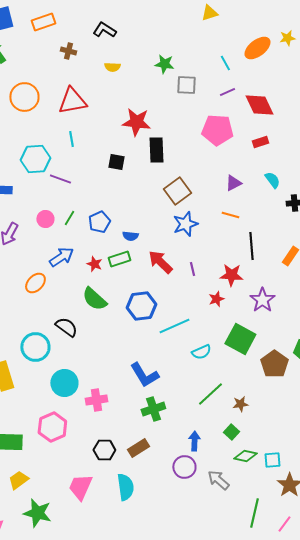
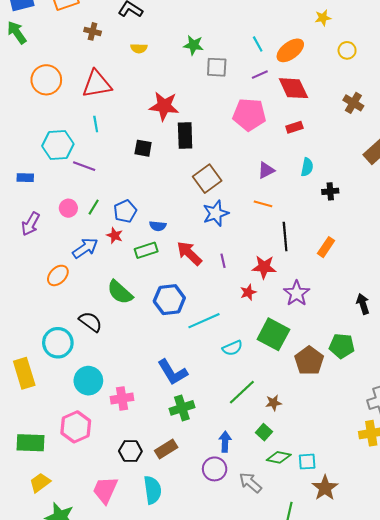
orange ellipse: (257, 48) -> (290, 50), moved
cyan semicircle: (272, 180) -> (307, 167), turned 48
red star: (94, 264) -> (115, 235), moved

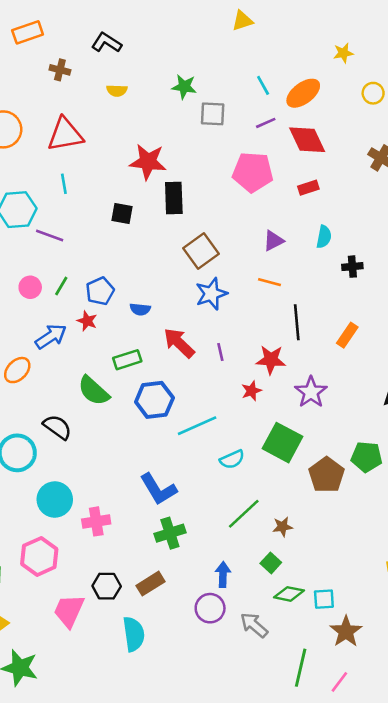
green rectangle: (146, 250) -> (127, 360), moved
pink trapezoid: (105, 490) -> (69, 611), moved

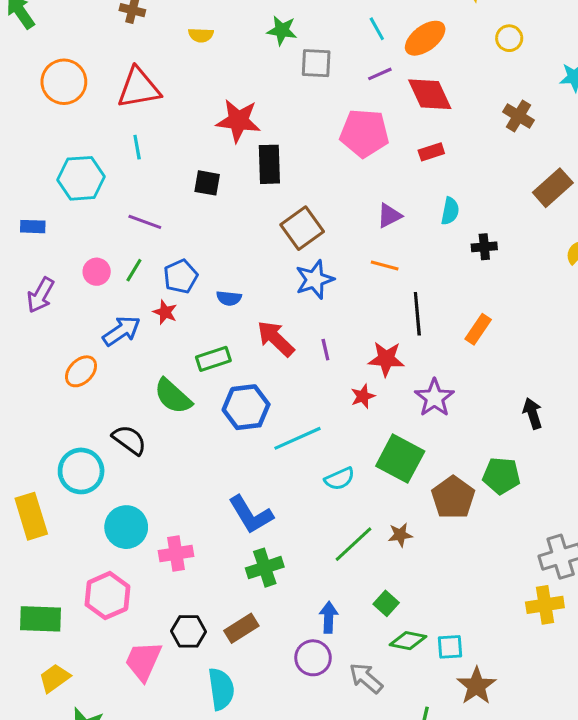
purple line: (50, 236) -> (145, 222), moved
brown star: (283, 527) -> (400, 535), moved

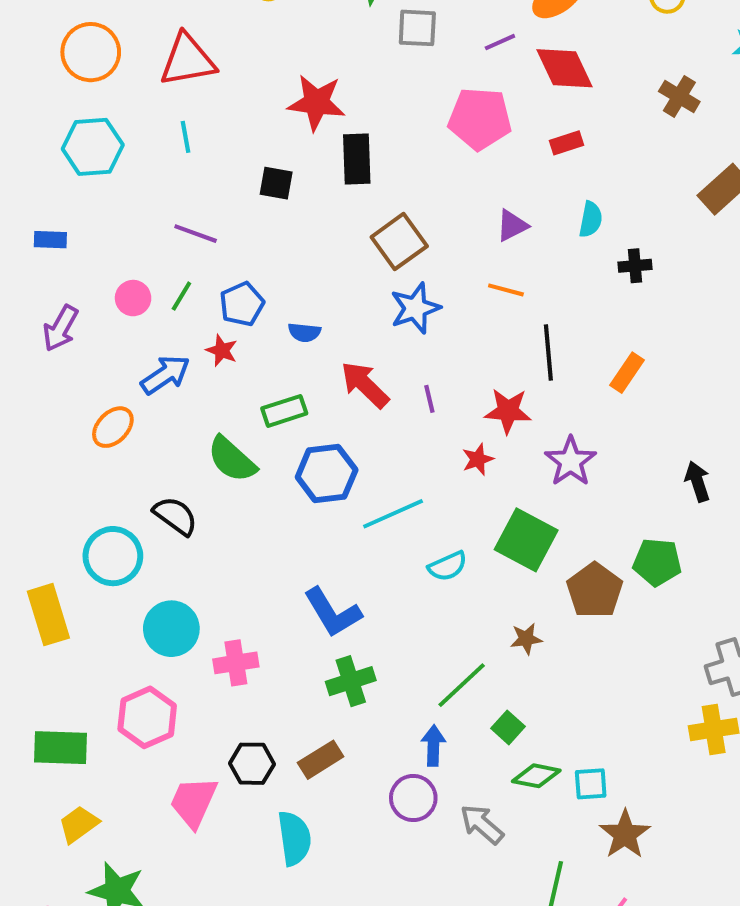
cyan hexagon: (81, 178) -> (93, 147), moved
green line: (353, 544) -> (462, 685), moved

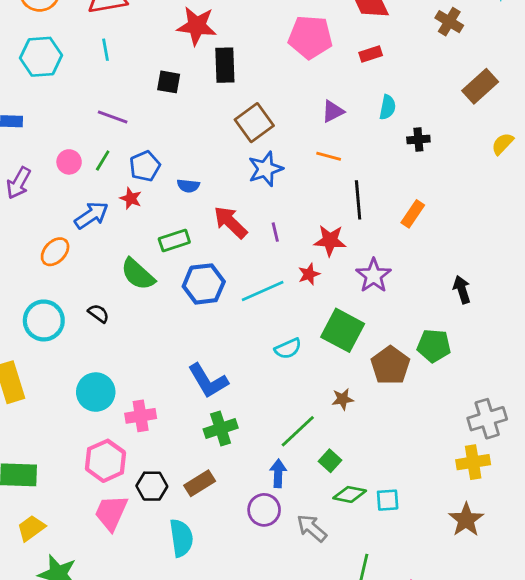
cyan line: (393, 514) -> (263, 291), moved
black semicircle: (175, 516) -> (99, 313), size x0.7
cyan circle: (113, 556) -> (44, 320), moved
pink hexagon: (147, 717) -> (106, 461), moved
brown star: (625, 834) -> (466, 520), moved

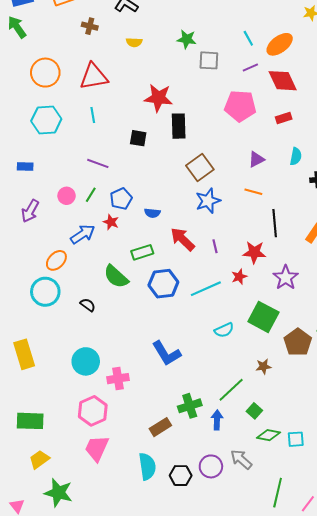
cyan circle: (44, 320) -> (45, 292), moved
green cross: (221, 429) -> (190, 406), moved
black hexagon: (152, 486) -> (181, 476), moved
purple circle: (264, 510) -> (211, 466), moved

